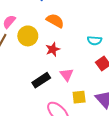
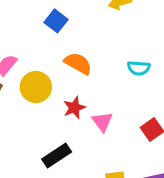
cyan semicircle: (94, 41) -> (139, 68), moved
pink triangle: (67, 75) -> (102, 122), moved

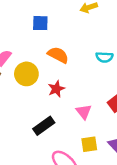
blue square: (56, 21) -> (40, 23), turned -35
pink triangle: (102, 122) -> (84, 112), moved

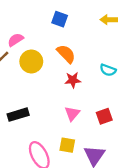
red star: (56, 89) -> (73, 80), moved
black rectangle: (44, 126) -> (18, 115), moved

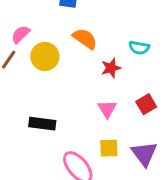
red star: (73, 80) -> (111, 68), moved
black rectangle: (18, 115) -> (42, 124), turned 36

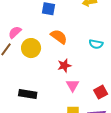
red star: (111, 68) -> (64, 66), moved
red square: (146, 104) -> (101, 92), moved

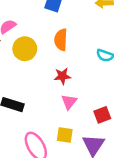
orange semicircle: (59, 37) -> (61, 40), turned -132

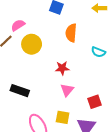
orange semicircle: (61, 40) -> (71, 33), moved

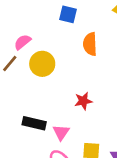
red star: (62, 68) -> (83, 101), moved
pink triangle: (67, 90) -> (61, 132), moved

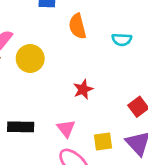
black rectangle: (34, 123) -> (21, 127), moved

